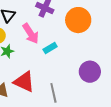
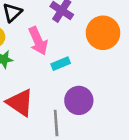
purple circle: (90, 72) -> (79, 100), moved

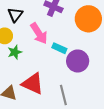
cyan rectangle: (61, 64) -> (59, 48), turned 56
purple circle: (79, 100) -> (78, 61), moved

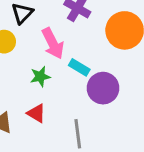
green star: (15, 52) -> (40, 77), moved
red triangle: (33, 84) -> (36, 113), size x0.6

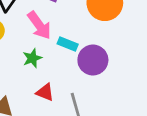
red triangle: (36, 113) -> (45, 92), moved

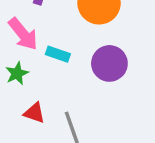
purple circle: (93, 60) -> (109, 63), moved

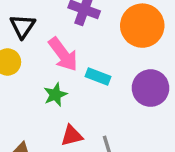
red triangle: (34, 113) -> (72, 136), turned -35

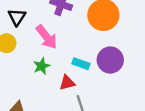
cyan rectangle: (98, 76) -> (81, 64), moved
red triangle: (72, 136) -> (67, 83), moved

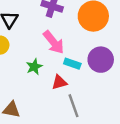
pink arrow: (47, 37) -> (54, 42), moved

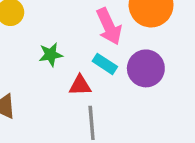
pink arrow: (54, 42) -> (109, 26), moved

